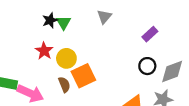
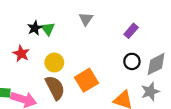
red star: (44, 51) -> (21, 54), moved
orange square: (83, 76) -> (87, 80), moved
brown semicircle: (64, 85) -> (55, 88), size x1.6

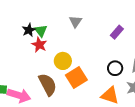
red star: (21, 54) -> (39, 45), moved
black circle: (132, 61) -> (115, 68), moved
yellow circle: (54, 63) -> (63, 61), moved

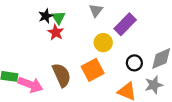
purple rectangle: (117, 32) -> (125, 24), moved, size x1.5
yellow circle: (63, 61) -> (103, 43), moved

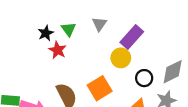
green triangle: (58, 18) -> (69, 29), moved
yellow circle: (103, 43) -> (121, 58), moved

